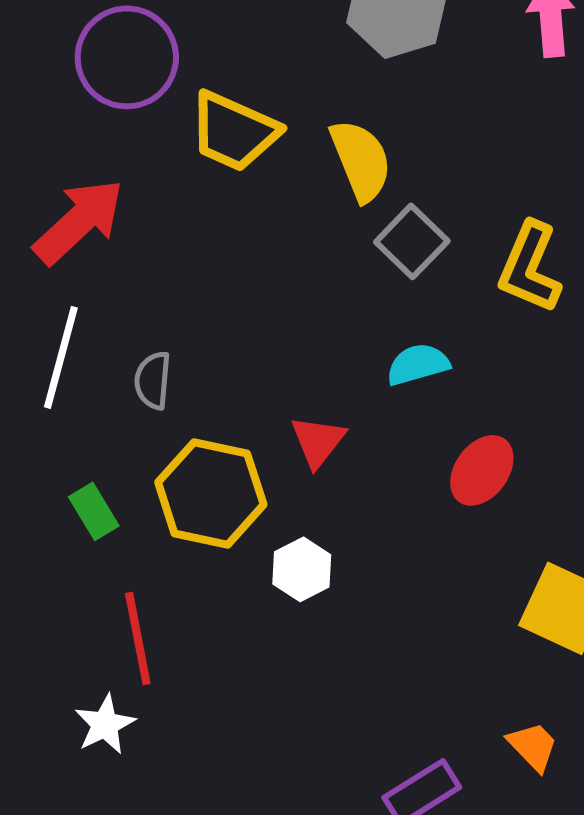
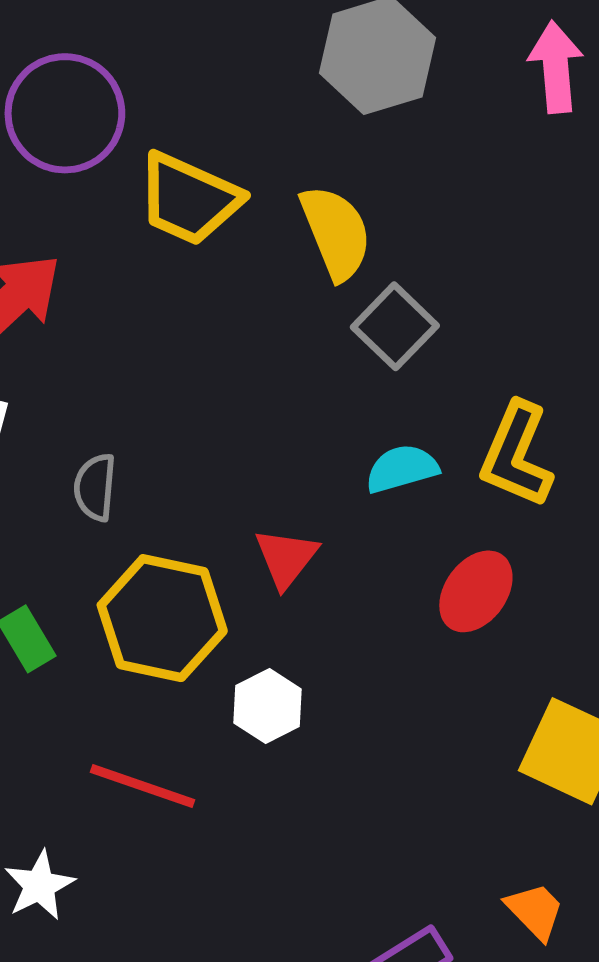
yellow L-shape: (530, 267) -> (516, 455), moved
red line: (138, 638) -> (142, 786), moved, turned -60

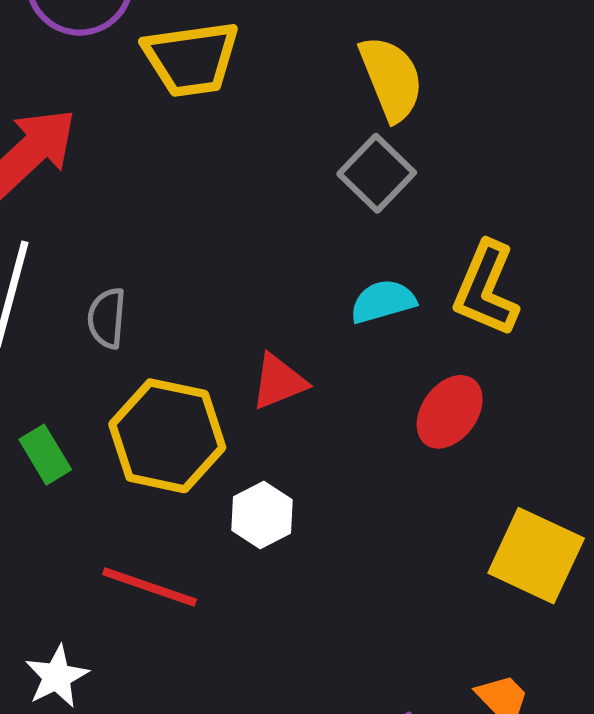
yellow trapezoid: (189, 199) -> (191, 59), turned -32
yellow semicircle: (336, 233) -> (391, 78), moved
red triangle: (286, 558) -> (279, 382), turned 30

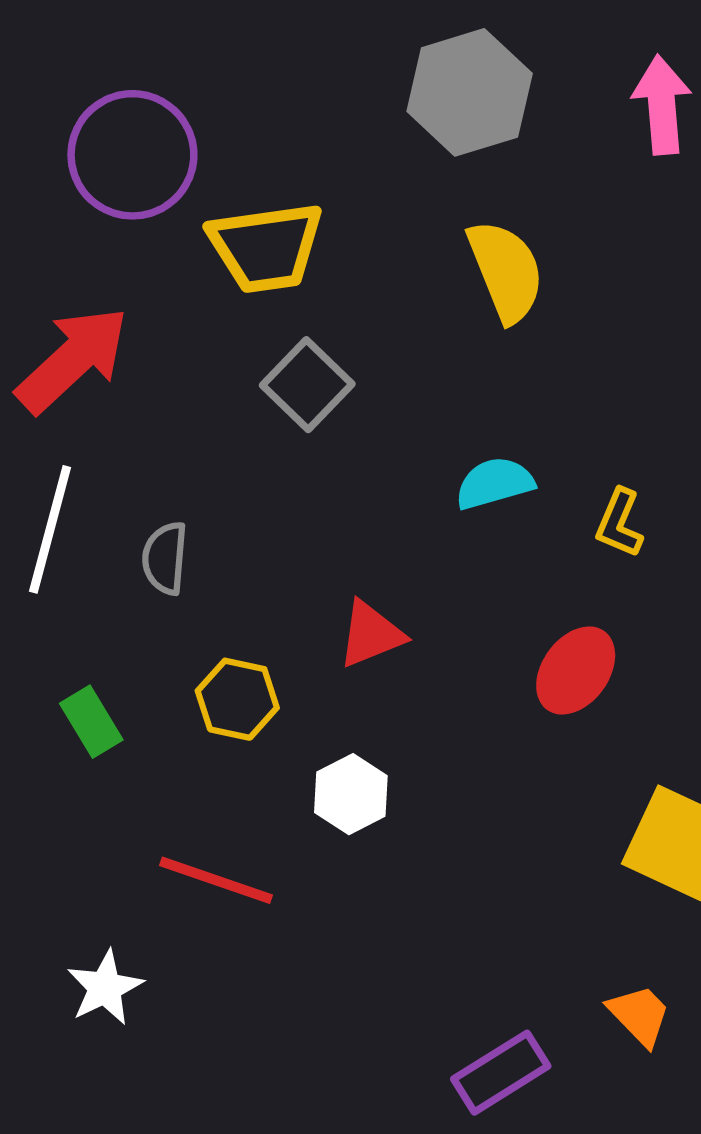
gray square: (377, 173) -> (307, 385), moved
yellow L-shape: (486, 289) -> (619, 523), size x0.6
cyan semicircle: (383, 301) -> (495, 483), moved
yellow hexagon: (167, 436) -> (237, 699), size x0.6

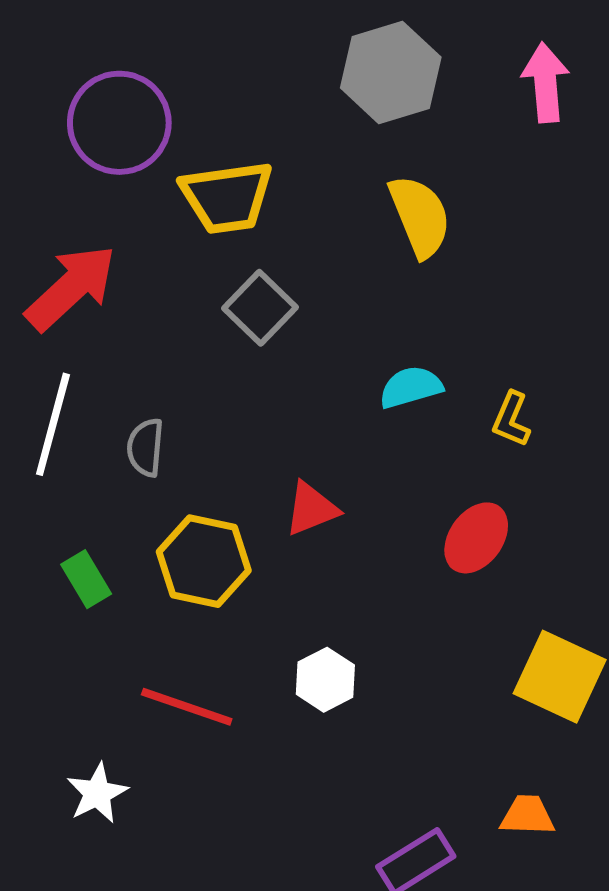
yellow hexagon: (237, 699) -> (204, 561), size x1.4
white hexagon: (351, 794) -> (325, 680), moved
orange trapezoid: (639, 1015) -> (527, 815), turned -44

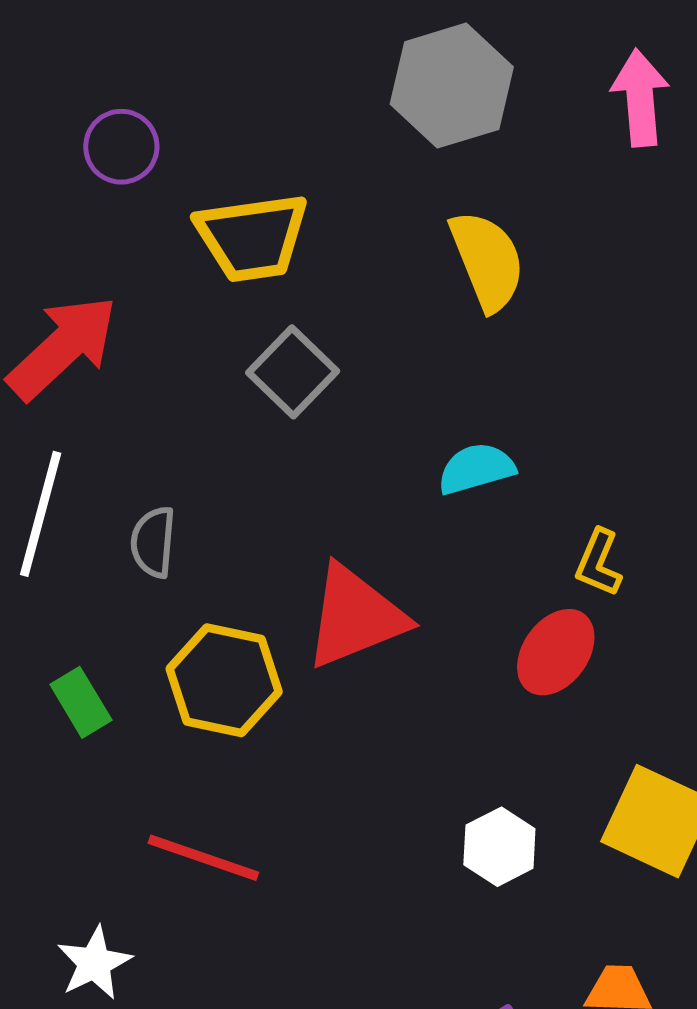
purple circle: (119, 123) -> (121, 147), size x0.6
yellow L-shape: (511, 419) -> (599, 563), moved
red triangle: (311, 509) -> (355, 617), size x1.6
white hexagon: (325, 680) -> (499, 847), moved

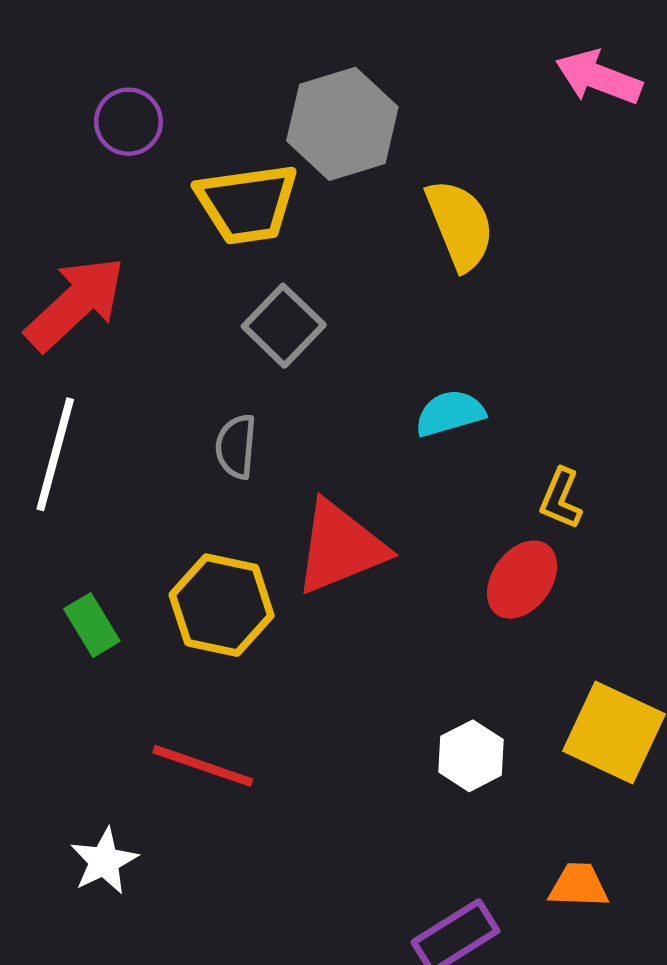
gray hexagon: (452, 86) -> (342, 124), moved
pink arrow: (640, 98) -> (598, 77), turned -64
gray semicircle: (153, 542) -> (236, 447), moved

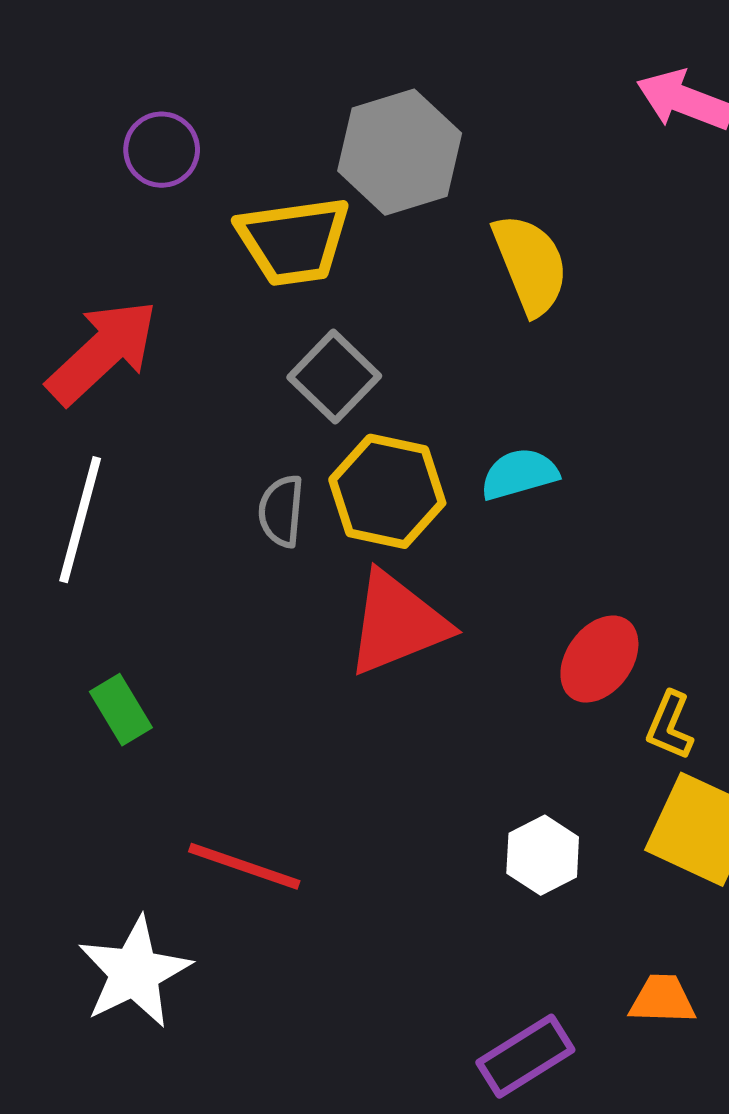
yellow L-shape: (561, 499) -> (670, 726), moved
yellow hexagon: (222, 605) -> (387, 491), moved
white star: (104, 861) -> (134, 972), size x1.5

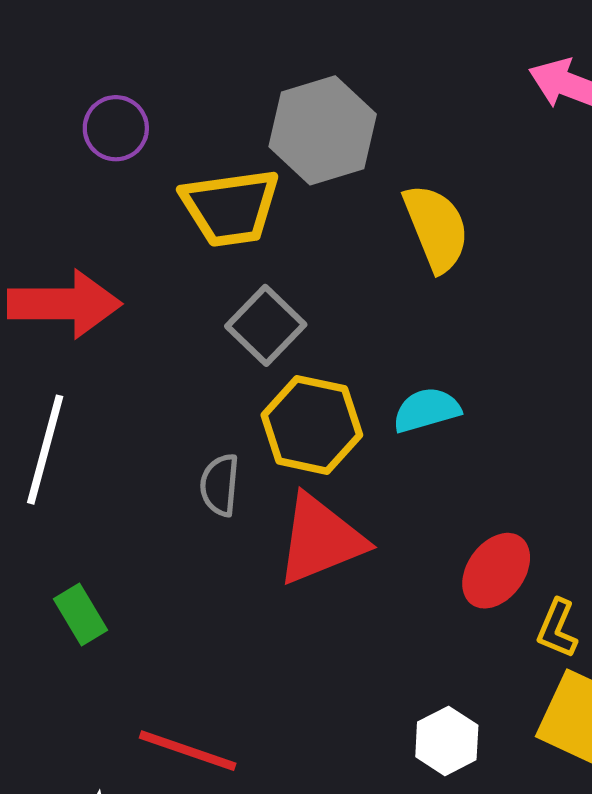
red arrow: (102, 352) -> (64, 304), turned 43
gray semicircle: (281, 511) -> (220, 485), moved

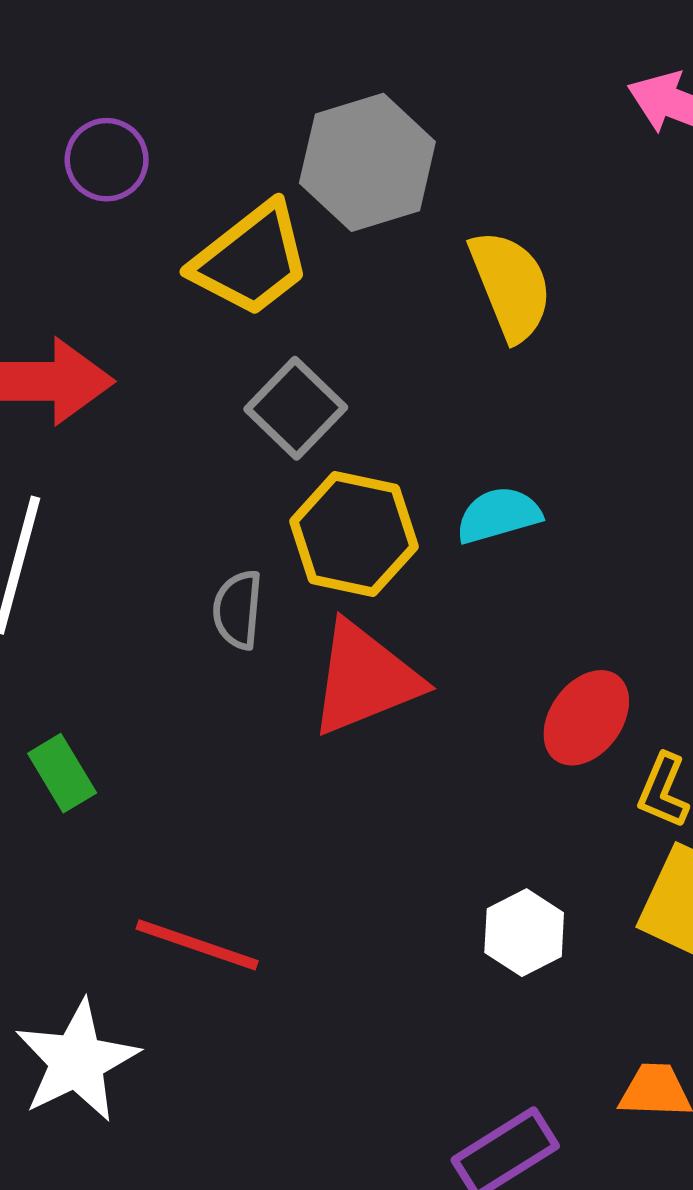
yellow trapezoid: (230, 207) -> (251, 260), turned -30

